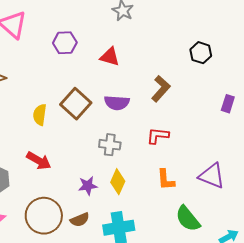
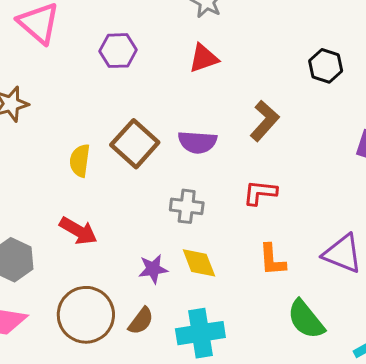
red triangle: (110, 57) -> (204, 58), moved, turned -35
yellow diamond: (118, 182) -> (199, 263), turned -45
brown semicircle: (80, 220) -> (141, 321), turned -30

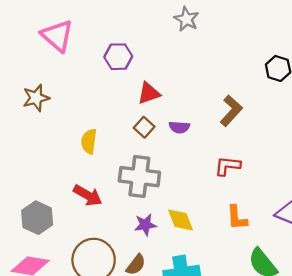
red triangle: (204, 58) -> (149, 93), moved
purple semicircle: (197, 142) -> (179, 127), size x0.7
brown square: (135, 144) -> (144, 127), moved, size x0.6
gray cross: (187, 206) -> (139, 177), moved, size x1.6

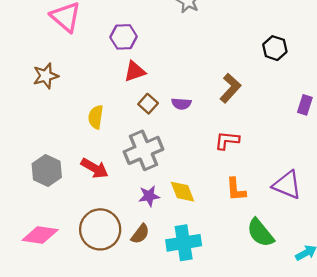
red triangle: (149, 93) -> (135, 71), moved
gray cross: (139, 177) -> (144, 150), turned -30
gray hexagon: (37, 218) -> (47, 170), moved

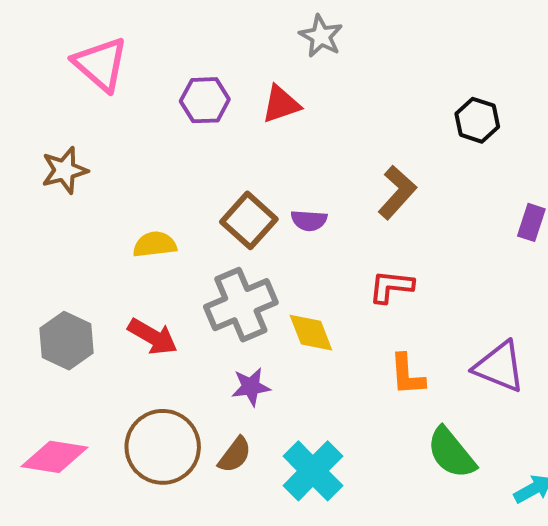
red triangle: (135, 71) -> (281, 104), moved
brown square: (148, 104) -> (249, 220), size x1.5
yellow semicircle: (96, 117) -> (155, 244), turned 75
yellow diamond: (183, 192) -> (311, 333), moved
cyan cross: (184, 243) -> (313, 471), turned -36

